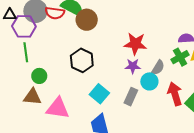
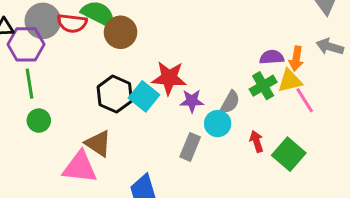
red star: (135, 44) -> (169, 78), moved
green circle: (39, 76) -> (39, 121), moved
cyan square: (99, 94) -> (144, 96), moved
red arrow: (175, 94) -> (257, 141), size x0.6
brown triangle: (32, 97) -> (98, 143), moved, turned 30

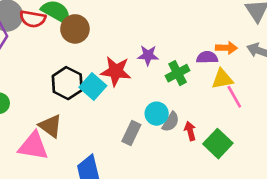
orange arrow: (296, 59) -> (226, 48), moved, turned -100
green cross: (263, 86) -> (178, 73), moved
purple star: (192, 101) -> (148, 55), moved
gray semicircle: (230, 102) -> (171, 122), moved

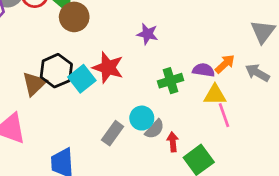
orange arrow: (226, 48) -> (225, 64), turned -55
purple star: (148, 55) -> (147, 34), moved
brown triangle: (50, 126) -> (34, 84), moved, turned 30

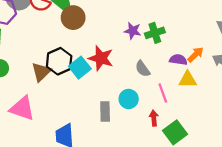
green cross: (171, 81) -> (155, 33), moved
pink line: (224, 115) -> (163, 93), moved
gray semicircle: (155, 129) -> (143, 69), moved, turned 102
gray rectangle: (113, 133) -> (105, 111), turned -36

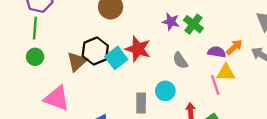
green cross: (155, 33) -> (193, 24), turned -36
pink line: (163, 93) -> (215, 85), moved

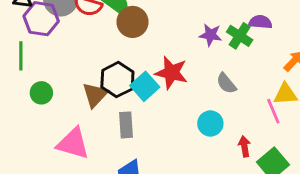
green line: (35, 28) -> (21, 56), moved
purple semicircle: (217, 52) -> (260, 22), moved
gray rectangle: (141, 103) -> (126, 125), moved

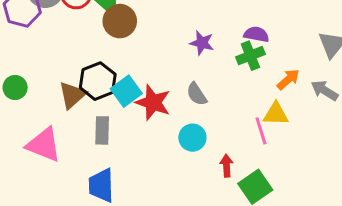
green cross: (240, 36) -> (250, 56), moved, turned 30
red star: (171, 73) -> (153, 103), moved
gray semicircle: (226, 83) -> (197, 94), moved

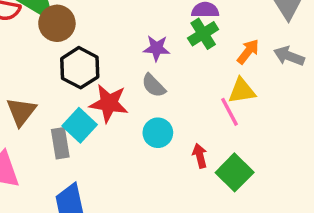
purple star: (202, 43) -> (157, 48), moved
black hexagon: (98, 81) -> (80, 68), moved
cyan square: (126, 91) -> (80, 125), moved

